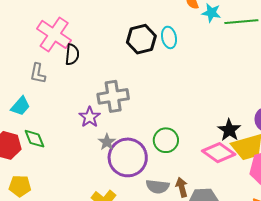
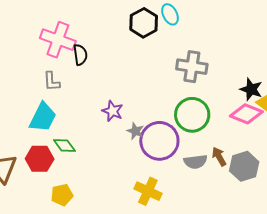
gray cross: (113, 96) -> (192, 67), moved, turned 32
cyan trapezoid: (20, 106) -> (43, 117), size x1.5
green circle: (166, 140) -> (192, 115), size x1.4

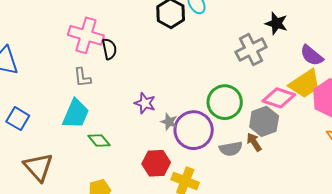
gray cross: (192, 67) -> (251, 50), moved, turned -32
black star: (251, 89) -> (276, 23), moved
red hexagon: (40, 159) -> (156, 163), moved
gray hexagon: (244, 166) -> (264, 121), moved

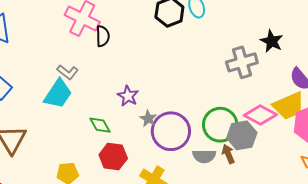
gray L-shape: (82, 77) -> (68, 72), moved, turned -55
green circle: (225, 102) -> (220, 125), moved
green diamond: (99, 141) -> (100, 125), moved
red hexagon: (156, 163) -> (113, 157), moved

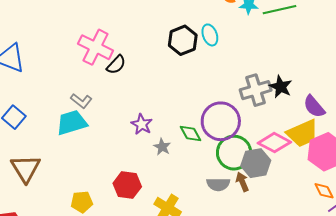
black semicircle: (103, 36) -> (116, 65), turned 45
black star: (272, 41) -> (281, 87), moved
cyan trapezoid: (58, 94) -> (72, 123), turned -140
green diamond: (100, 125) -> (190, 134), moved
purple circle: (171, 131) -> (221, 121), moved

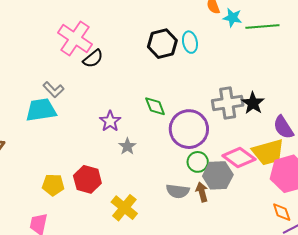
green diamond: (190, 134) -> (155, 106), moved
green circle: (234, 153) -> (198, 162), size x0.6
yellow pentagon: (82, 202) -> (53, 185), moved

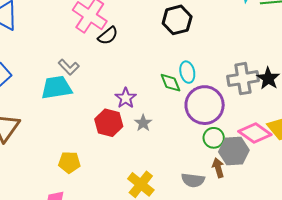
cyan ellipse: (190, 42) -> (187, 72), moved
red hexagon: (87, 179) -> (109, 123), moved
gray semicircle: (178, 191) -> (193, 180), moved

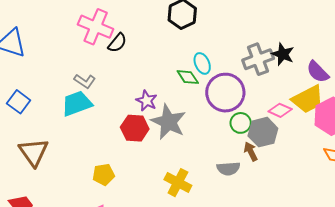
gray star: (143, 123) -> (168, 122), size x2.0
pink diamond: (255, 133) -> (280, 110), size x0.7

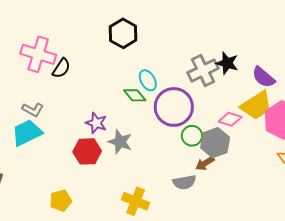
gray star: (168, 122) -> (120, 142), size x0.7
brown arrow: (251, 152) -> (205, 163), turned -90

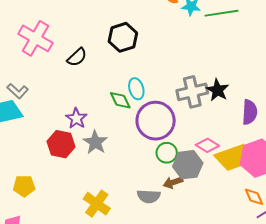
black semicircle: (61, 68) -> (77, 57), moved
purple semicircle: (264, 77) -> (250, 112), turned -140
yellow trapezoid: (256, 105) -> (231, 158), moved

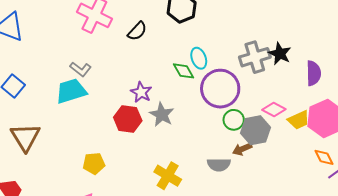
yellow trapezoid: (231, 158) -> (299, 120), size x0.7

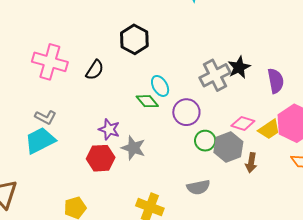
black star: (280, 54) -> (239, 67), turned 30
purple circle: (220, 89) -> (186, 112), size x0.7
brown arrow: (242, 149) -> (251, 163), moved, turned -48

